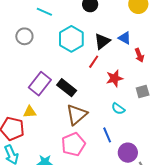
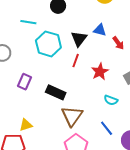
cyan line: (44, 12) -> (28, 22), moved
purple rectangle: (40, 84) -> (24, 82), moved, size x0.7

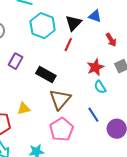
red arrow: (118, 43) -> (111, 40), moved
red star: (100, 72) -> (95, 67), moved
cyan semicircle: (111, 100) -> (100, 87), turned 32
yellow triangle: (26, 125) -> (24, 109), moved

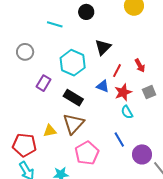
blue triangle: (95, 16) -> (103, 86), moved
cyan hexagon: (43, 26) -> (73, 63), moved
red line: (68, 45) -> (117, 71), moved
brown triangle: (60, 99) -> (73, 124), moved

